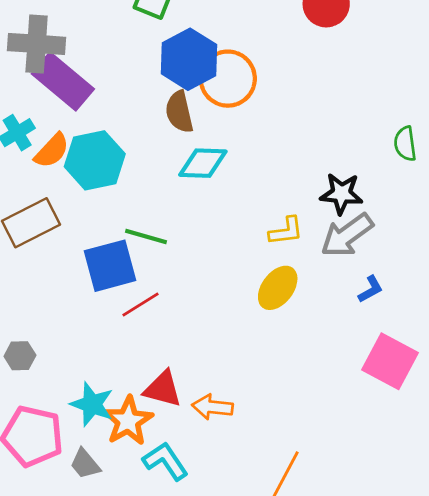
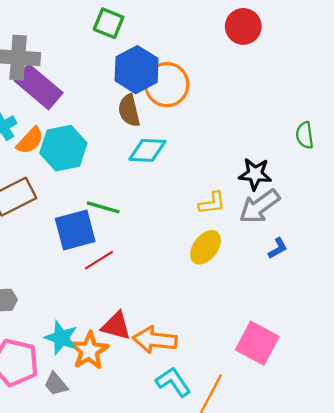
pink square: (390, 361) -> (257, 343), moved
orange arrow: (213, 407) -> (155, 340), size x1.4
cyan L-shape: (165, 461) -> (173, 382), moved

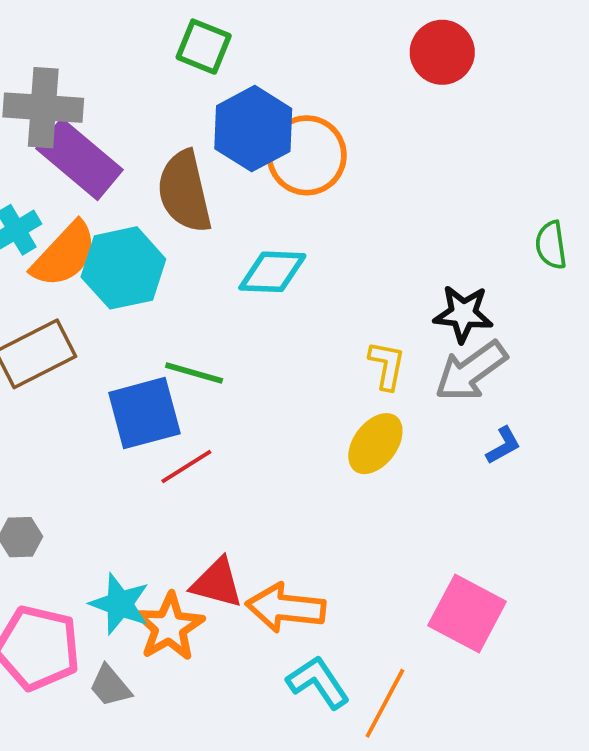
brown semicircle: (129, 110) -> (185, 192), moved, size x1.4
orange semicircle: (30, 141) -> (64, 255), size x1.4
yellow L-shape: (212, 203) -> (387, 365), turned -72

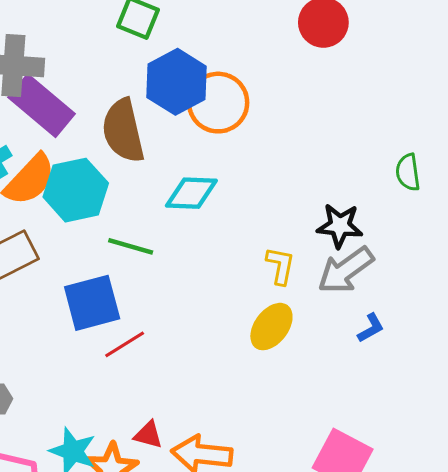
green line: (194, 373) -> (131, 246), moved
red triangle: (217, 583) -> (148, 435), size x0.7

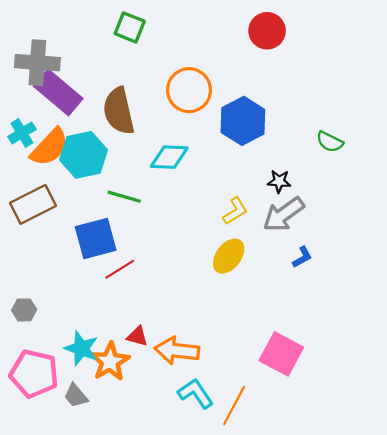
blue hexagon: (177, 82) -> (243, 121), moved
green semicircle: (408, 172) -> (330, 142), turned -56
black star: (340, 226) -> (279, 181), size x0.7
yellow L-shape: (280, 266) -> (235, 211), turned 48

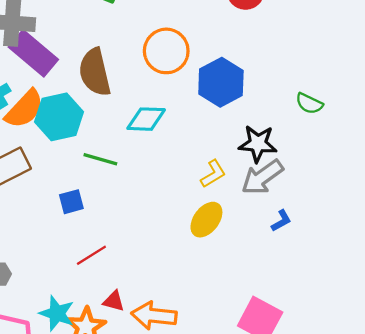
black star: (279, 181) -> (258, 144), size x1.6
blue square: (96, 238) -> (71, 202), size x0.6
red line: (120, 269) -> (91, 255), moved

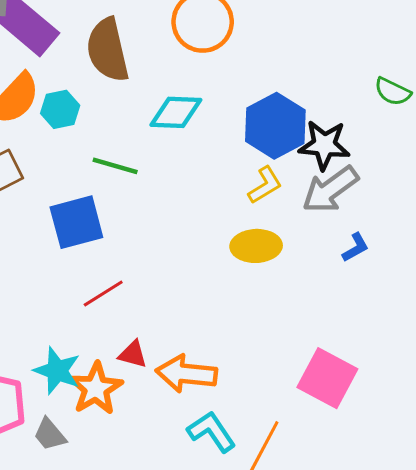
blue hexagon: (221, 82) -> (275, 126), moved
cyan hexagon: (59, 117) -> (60, 109), size x0.6
blue square: (71, 202) -> (76, 222), size x1.6
yellow ellipse: (206, 220) -> (256, 246), turned 51

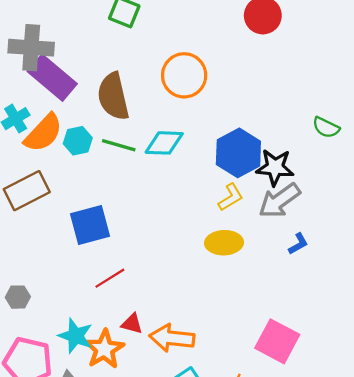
green line: (115, 166) -> (119, 145), moved

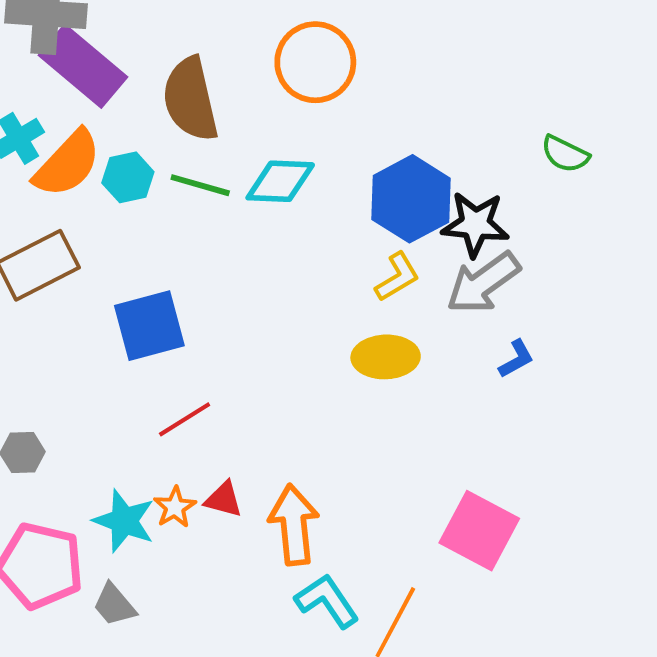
orange arrow: (172, 338) -> (294, 525), turned 78
orange star: (104, 349) -> (175, 507), moved, size x0.6

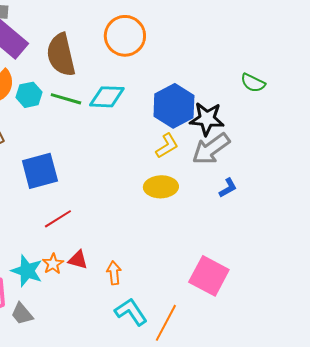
orange arrow: (294, 525) -> (114, 273), size x0.6

